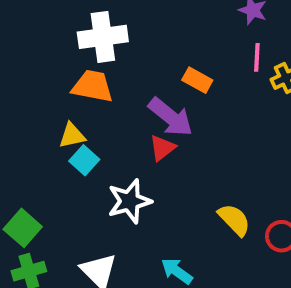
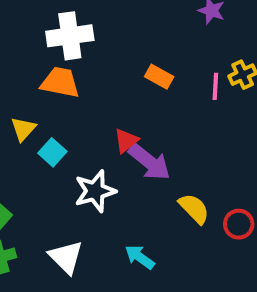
pink line: (257, 57) -> (215, 86), moved
purple arrow: (171, 117) -> (149, 162), moved
yellow triangle: (72, 136) -> (23, 129), moved, turned -36

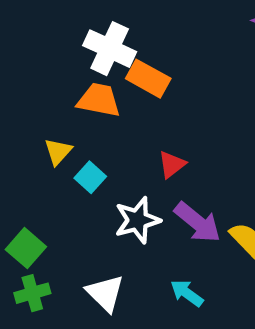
white cross: (70, 36) -> (110, 49), turned 33
orange rectangle: (159, 77) -> (148, 79), moved, size x1.4
purple arrow: (149, 162) -> (198, 222), moved

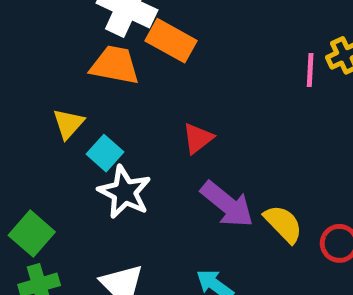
white star: (137, 220) -> (125, 192), moved, turned -30

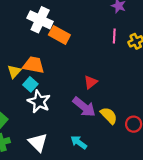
orange trapezoid: (115, 65) -> (34, 65), moved
pink line: (310, 70) -> (114, 36), moved
red triangle: (198, 138) -> (91, 82), moved

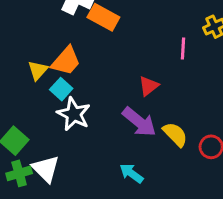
pink line: (114, 36) -> (183, 48), moved
orange trapezoid: (34, 65) -> (66, 61), turned 120
white triangle: (38, 142) -> (46, 169), moved

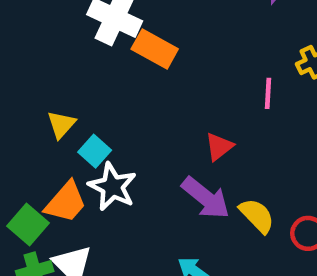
orange trapezoid: (66, 61) -> (66, 202), moved

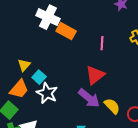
pink line: (268, 93) -> (102, 43), moved
red triangle: (219, 147) -> (95, 75), size x1.5
orange trapezoid: (66, 202) -> (19, 89), moved

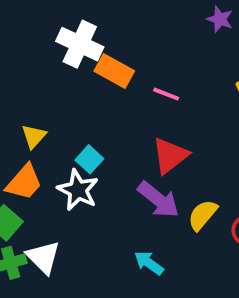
pink line: (102, 43) -> (166, 94), moved, turned -72
cyan square: (39, 77) -> (89, 159), moved
yellow semicircle: (112, 106) -> (203, 215), turned -96

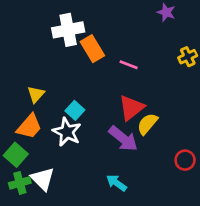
white cross: (80, 44) -> (68, 30), turned -36
orange rectangle: (114, 71) -> (92, 49), turned 30
yellow semicircle: (203, 215) -> (147, 124), moved

